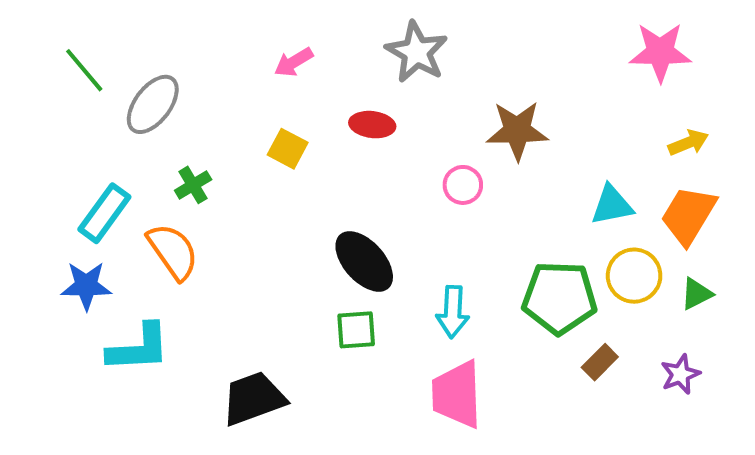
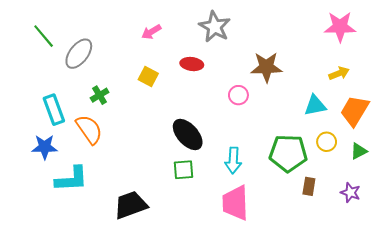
yellow arrow: (688, 143) -> (339, 73), moved
cyan rectangle: (104, 213) -> (54, 110), turned -56
yellow circle: (634, 276) -> (327, 142), size x0.7
brown rectangle: (600, 362) -> (309, 186), turned -36
purple star: (680, 374) -> (350, 193), turned -30

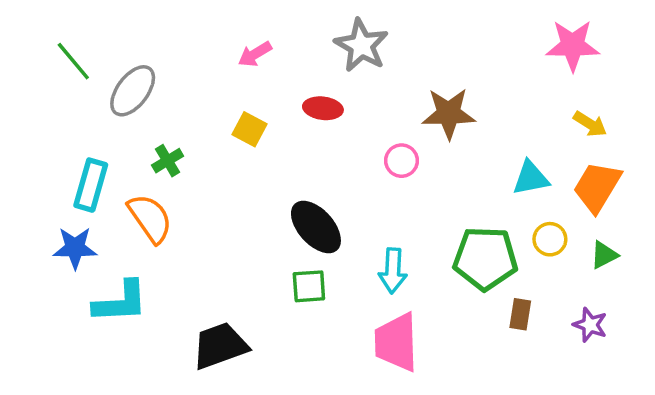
yellow arrow: (339, 73) -> (590, 124), moved, turned 54
cyan rectangle: (54, 110) -> (91, 185), turned 36

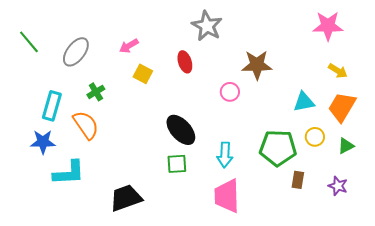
pink arrow: (255, 54) -> (129, 46), moved
green line: (73, 61) -> (29, 42), moved
red ellipse: (323, 108) -> (185, 62), turned 65

